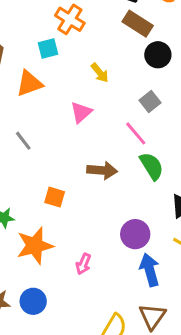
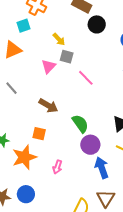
gray square: (150, 102) -> (67, 57), moved, turned -32
green semicircle: (152, 166) -> (80, 124), moved
brown arrow: (102, 170) -> (48, 106), moved, turned 30
orange square: (55, 197) -> (39, 134), moved

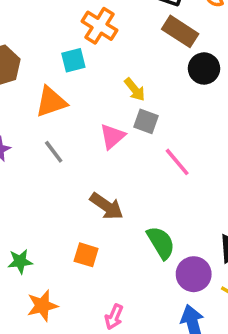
gray line: (12, 88) -> (54, 152), moved
purple circle: (90, 145) -> (194, 274), moved
orange star: (24, 157) -> (42, 306), moved, size x0.7

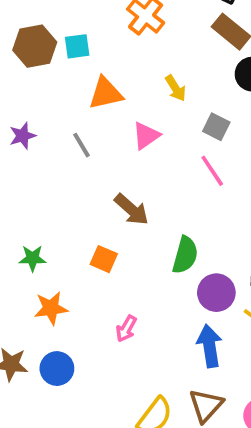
cyan square: (73, 60) -> (77, 46), moved
orange triangle: (51, 102) -> (106, 93), moved
gray square: (146, 121) -> (216, 127), moved
green semicircle: (161, 243) -> (185, 255), turned 40

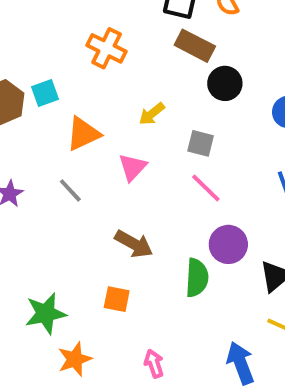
yellow arrow: (176, 88) -> (152, 114), turned 96
green star: (32, 258) -> (46, 313), size x1.5
purple circle: (216, 293) -> (228, 244), moved
pink arrow: (126, 329) -> (154, 364), turned 144

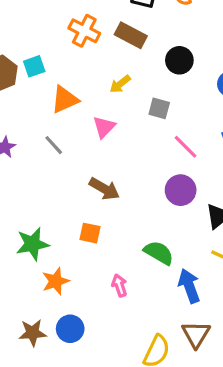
brown rectangle: (195, 46) -> (131, 35), moved
pink line: (206, 188) -> (185, 147), moved
green semicircle: (197, 278) -> (159, 253), moved, turned -64

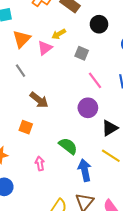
orange triangle: (65, 99) -> (22, 39), turned -30
pink triangle: (104, 127) -> (45, 48), moved
gray line: (54, 145) -> (21, 71), moved

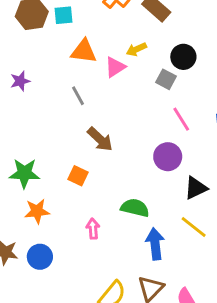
black circle: (99, 24) -> (183, 57), moved
orange triangle: (22, 39) -> (84, 51), turned 48
green semicircle: (68, 146) -> (135, 208), turned -30

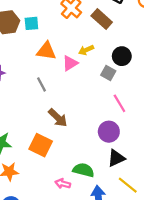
orange square: (78, 176) -> (41, 145), size x1.5
black triangle: (196, 188) -> (116, 158), moved
pink arrow: (93, 229) -> (63, 184), moved, turned -72

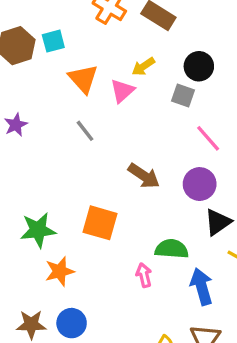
orange triangle: (46, 51) -> (83, 79), turned 50
brown arrow: (58, 118) -> (144, 176), moved
pink arrow: (63, 184) -> (144, 275), turned 72

